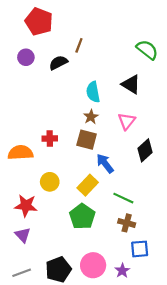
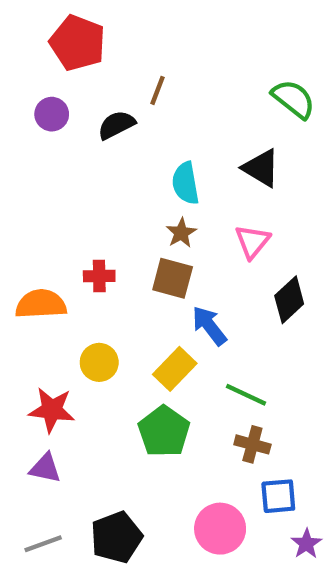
purple triangle: (23, 235) -> (45, 468), turned -35
pink circle: (93, 265) -> (220, 529), moved
purple star: (122, 271) -> (306, 544), moved

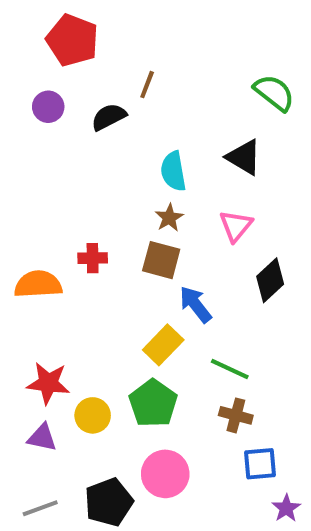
yellow circle: (99, 362) -> (93, 415), moved
pink circle: (220, 529) -> (165, 474), moved

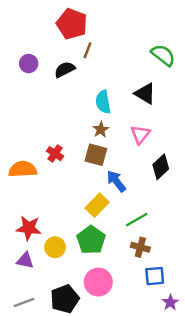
red pentagon: (72, 40) -> (72, 24), moved
red cross: (93, 258) -> (55, 154), turned 35
green line: (230, 369) -> (137, 220), turned -55

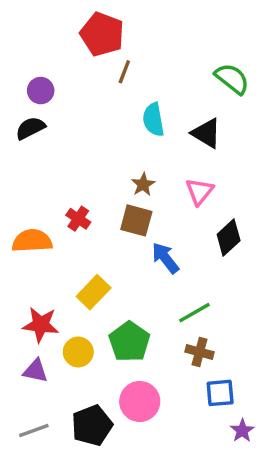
black semicircle: (65, 70) -> (30, 128), moved
cyan semicircle: (103, 102) -> (153, 120), moved
yellow rectangle: (97, 205) -> (94, 292), moved

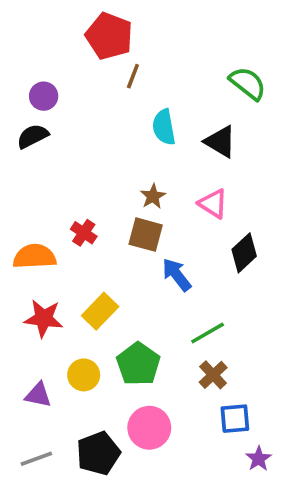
pink triangle: (200, 191) -> (213, 204), turned -36
red star: (41, 325) -> (44, 318), moved
brown cross: (200, 352) -> (213, 375), turned 32

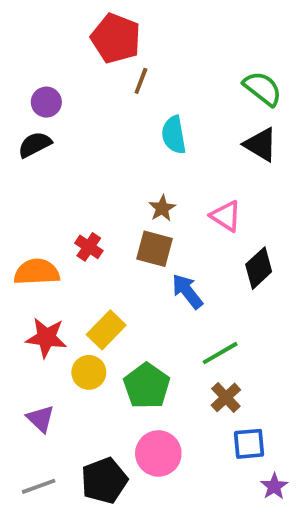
black triangle: (220, 142) -> (261, 145), moved
yellow circle: (84, 375) -> (89, 372), moved
purple triangle: (38, 395) -> (41, 419), turned 32

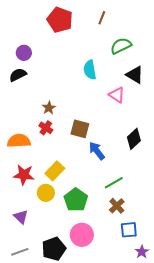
brown line: (141, 81) -> (102, 18), moved
green semicircle: (263, 89) -> (121, 46), moved, turned -65
brown star: (162, 208) -> (49, 108), moved
pink triangle: (226, 216) -> (117, 95), moved

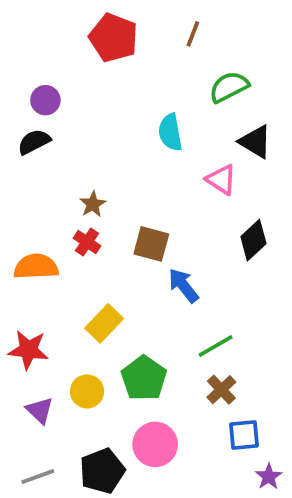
black diamond: (134, 139) -> (253, 240), moved
red star: (24, 175) -> (28, 350), moved
yellow circle: (46, 193) -> (87, 391), moved

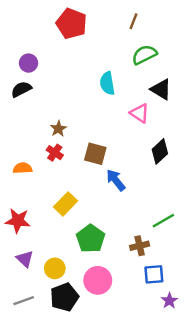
brown line: (193, 34) -> (134, 21), moved
orange semicircle: (36, 267) -> (23, 168), size x0.7
green line: (216, 346) -> (163, 221), moved
brown cross: (221, 390) -> (140, 246), turned 30
yellow circle: (87, 391) -> (55, 268), moved

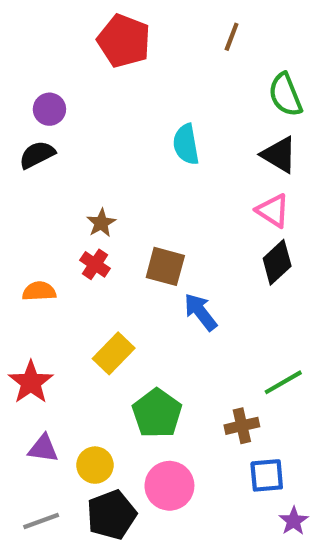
green semicircle: (144, 55) -> (285, 95), moved, turned -85
pink triangle: (140, 113) -> (273, 211), moved
red star: (18, 221) -> (31, 382), turned 30
purple triangle: (25, 259) -> (43, 449), turned -36

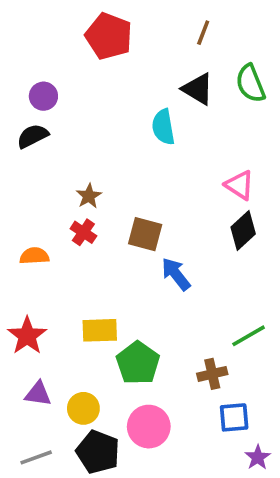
black triangle: (279, 155) -> (198, 89), moved
yellow rectangle: (114, 353) -> (100, 330), moved, turned 44
black pentagon: (112, 515) -> (98, 452), turned -30

